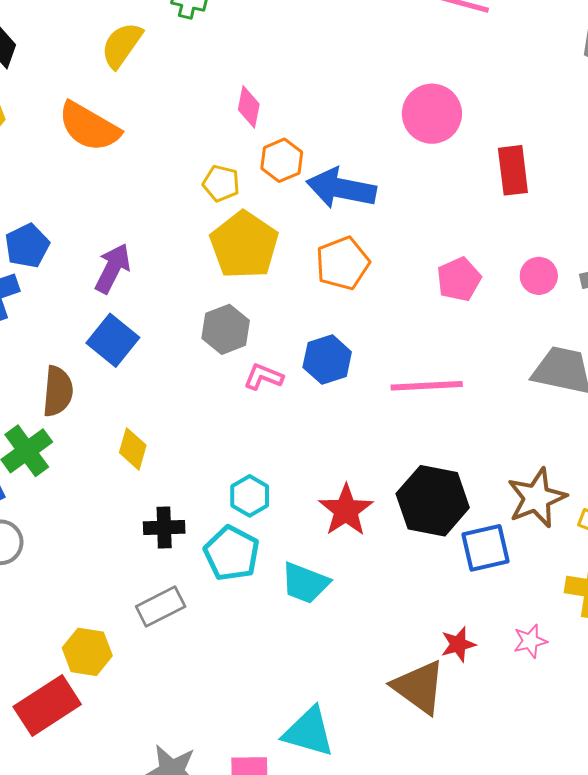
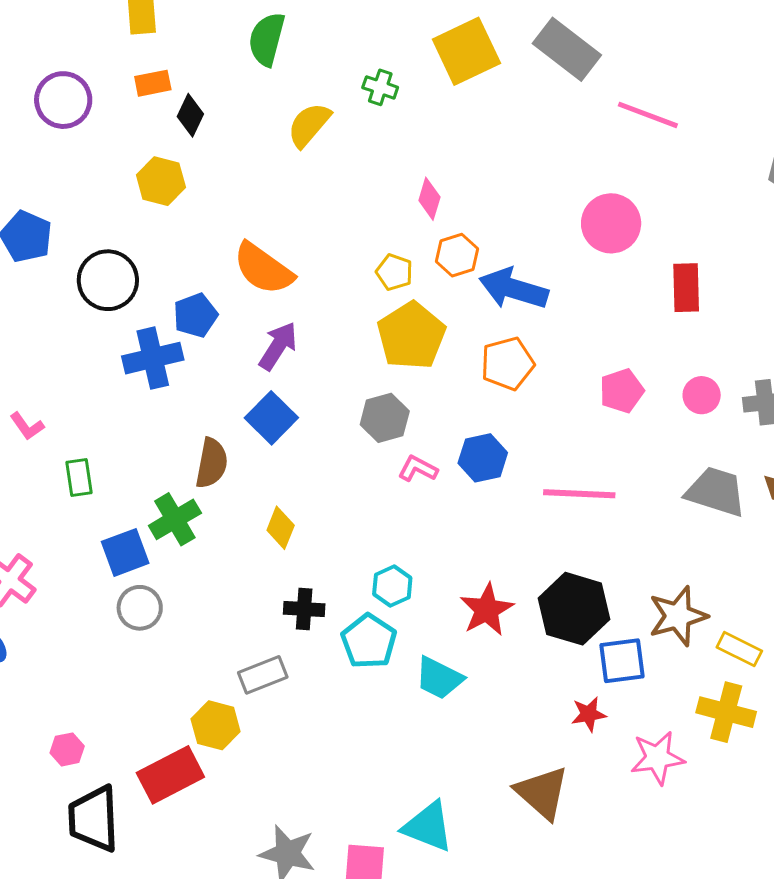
orange semicircle: (89, 127) -> (263, 269), moved
gray rectangle: (161, 607) -> (263, 675), moved
pink star: (530, 641) -> (657, 758), size x1.6
red star: (458, 644) -> (589, 714), moved

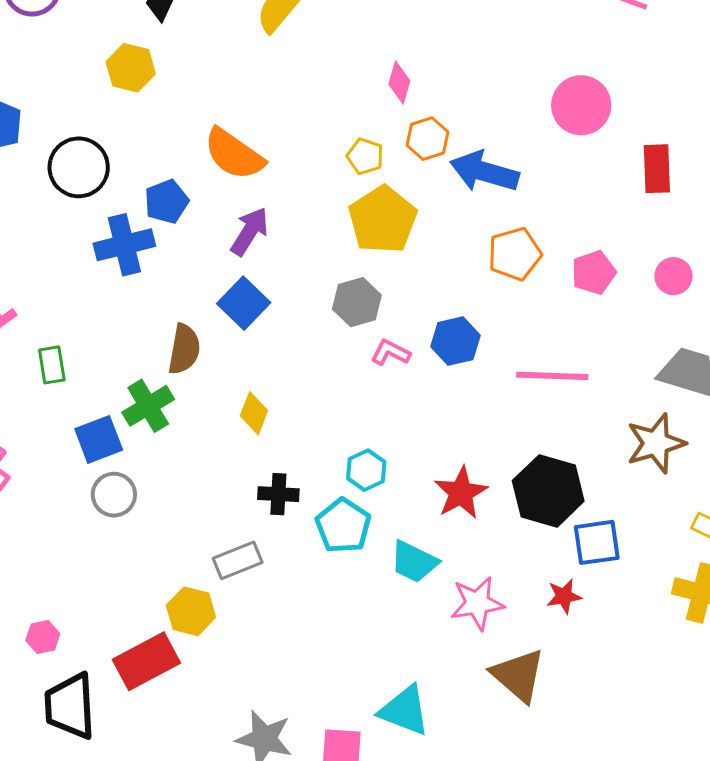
orange pentagon: (507, 364) -> (515, 254), moved
brown star: (678, 616) -> (656, 443), moved
pink star: (657, 758) -> (477, 603), moved

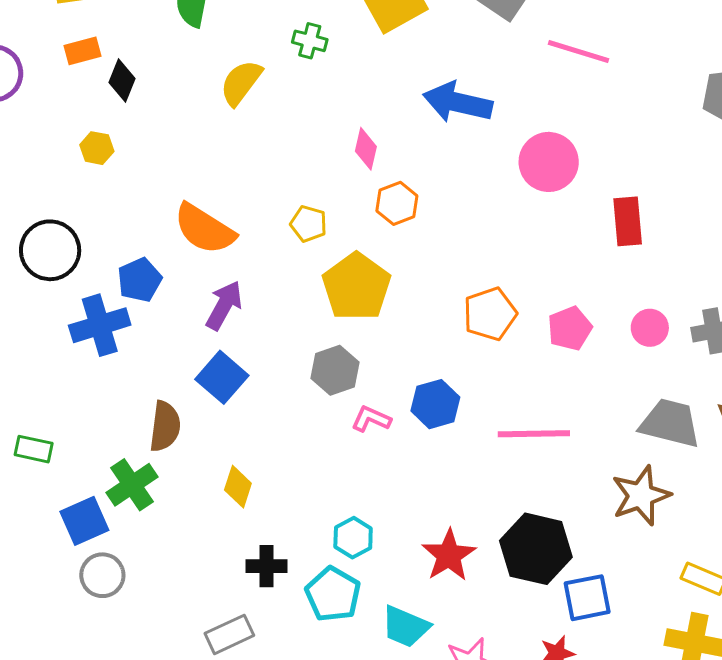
yellow hexagon: (131, 68) -> (97, 148), size x0.7
yellow pentagon: (365, 156) -> (309, 224), moved
blue arrow: (484, 172) -> (458, 102), moved
green rectangle: (52, 365) -> (34, 449), turned -66

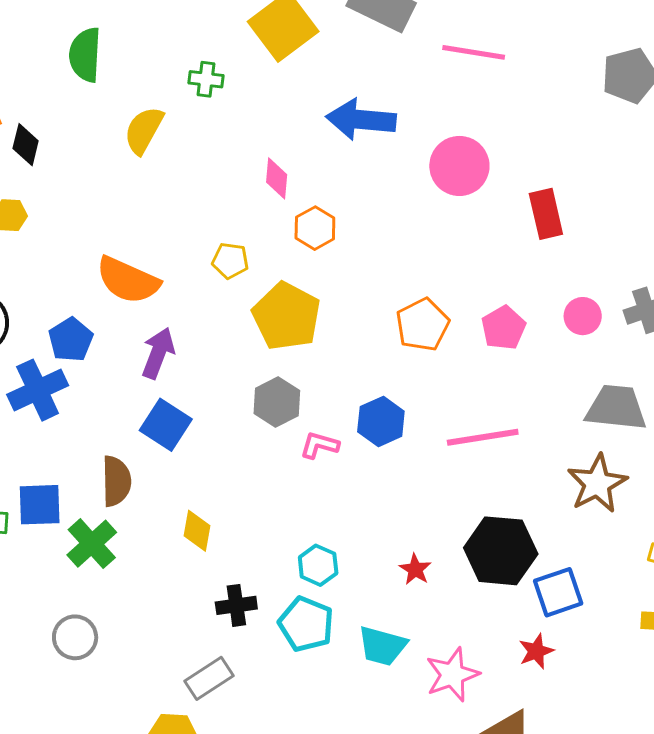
blue square: (84, 521) -> (40, 505), moved, turned 30
red star: (449, 555) -> (415, 569), size x0.6

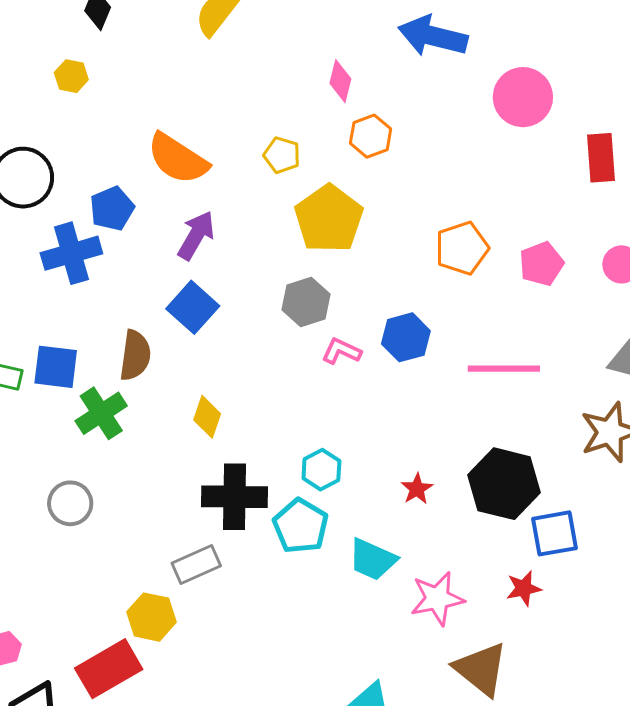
black cross: (236, 605) -> (234, 497), size x1.6

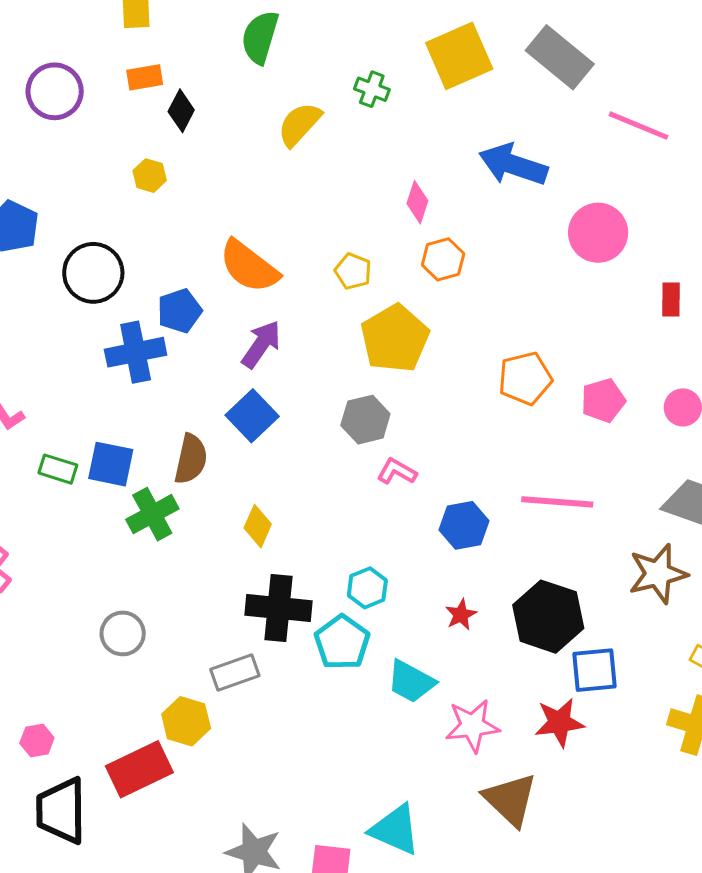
red rectangle: (601, 158) -> (671, 299), size x0.7
blue hexagon: (406, 337) -> (464, 525), moved
gray circle: (70, 503) -> (123, 633), moved
red star: (524, 588) -> (559, 722), size x1.4

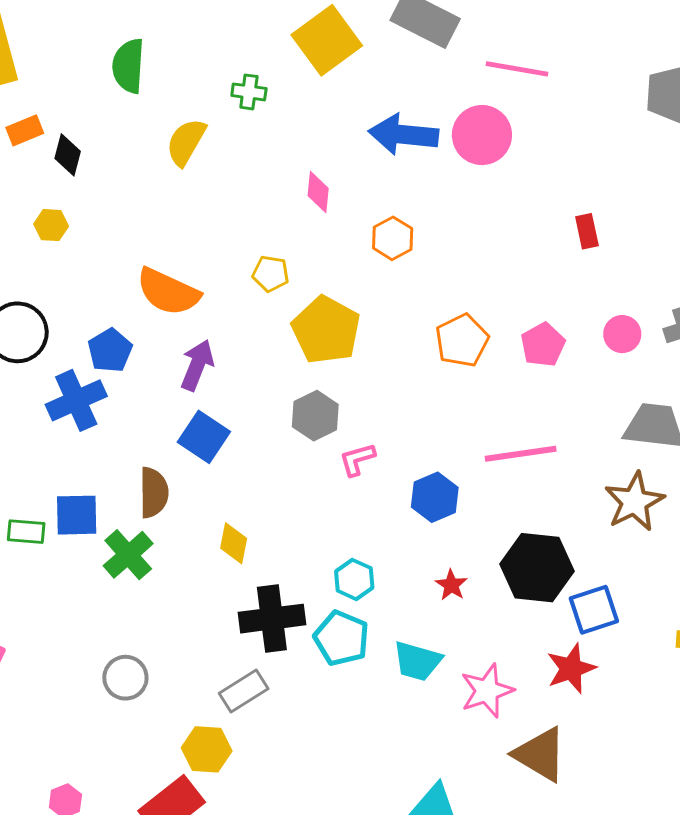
pink circle: (598, 233) -> (482, 135), moved
orange hexagon: (443, 259) -> (393, 238), moved
pink L-shape: (397, 471) -> (357, 459), turned -33

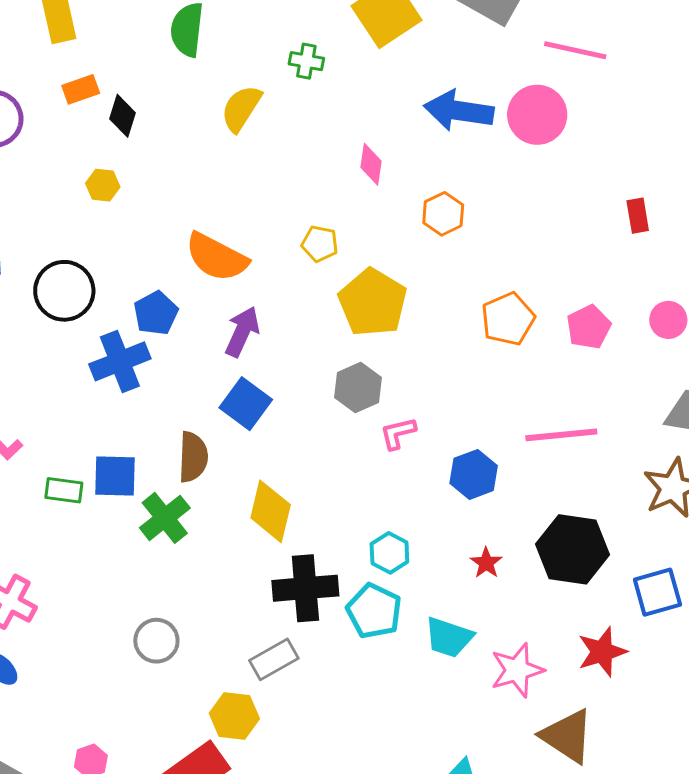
yellow diamond: (234, 543) -> (271, 511), size x1.5
blue square: (594, 610) -> (657, 592), moved

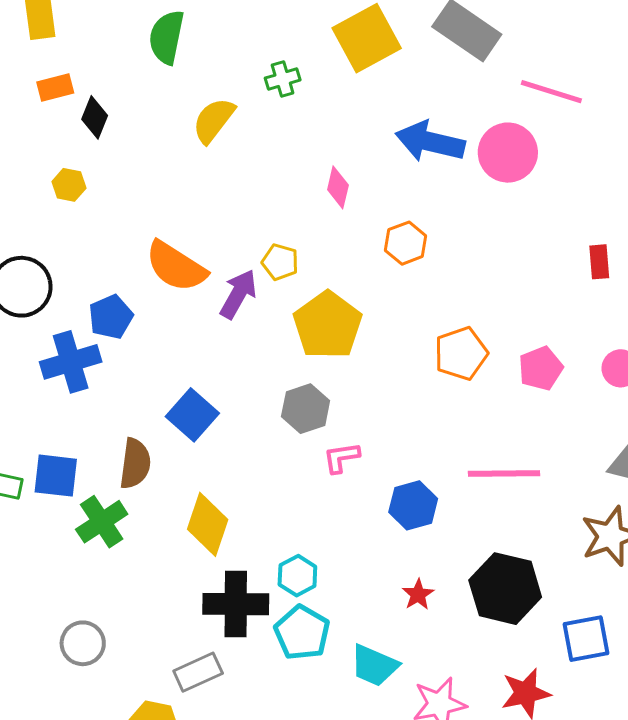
green cross: (306, 61) -> (283, 79), turned -32
purple arrow: (242, 332) -> (238, 294), moved
cyan hexagon: (389, 553) -> (297, 576), moved

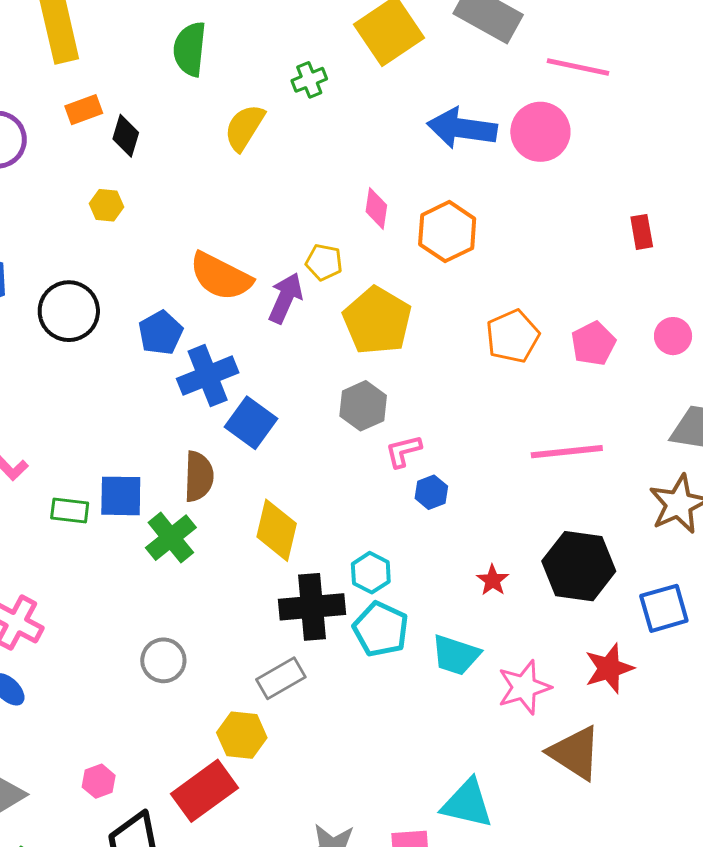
pink diamond: (338, 187) -> (376, 208), moved
orange hexagon: (406, 243) -> (447, 232), size x1.4
blue cross: (71, 362) -> (208, 376), moved
blue hexagon: (413, 505) -> (431, 492), moved, size x0.7

